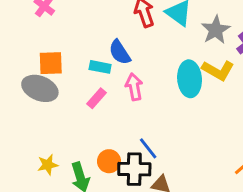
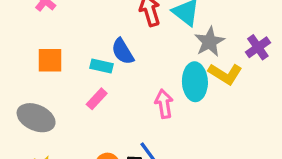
gray star: (216, 30) -> (210, 42), moved
pink arrow: (134, 87) -> (164, 104), moved
gray ellipse: (40, 88) -> (36, 118), moved

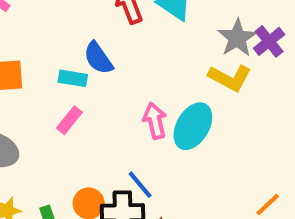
gray star: (210, 42) -> (237, 38), moved
cyan ellipse: (195, 82) -> (193, 126), moved, turned 36

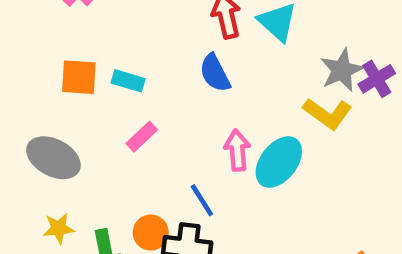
blue semicircle: (98, 58) -> (215, 73), moved
cyan rectangle: (73, 78) -> (128, 81), moved
blue line: (140, 185) -> (202, 200), moved

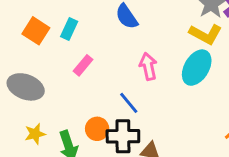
orange square: (79, 77) -> (36, 31), turned 36
cyan rectangle: (128, 81) -> (69, 29), turned -75
cyan ellipse: (279, 162) -> (197, 68), moved

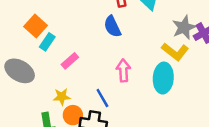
cyan rectangle: (69, 29) -> (47, 42), moved
cyan ellipse: (197, 68) -> (163, 78), turned -36
yellow star: (35, 134) -> (62, 97), moved

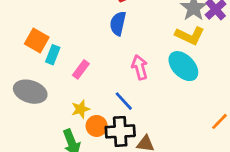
blue semicircle: (112, 26) -> (118, 23), turned 50
cyan ellipse: (163, 78) -> (183, 66), turned -36

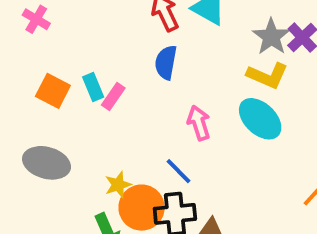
cyan rectangle: (53, 55) -> (93, 87), moved, turned -42
pink rectangle: (81, 69) -> (113, 97), moved
orange circle: (97, 126) -> (142, 208), size x1.5

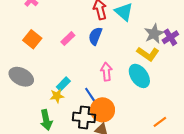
cyan rectangle: (93, 87) -> (63, 84), moved, turned 56
pink rectangle: (113, 97) -> (68, 39), moved
orange circle: (142, 208) -> (103, 110), moved

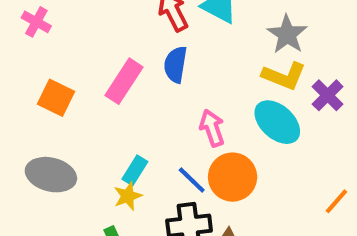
purple cross: (170, 37) -> (328, 95), moved
pink rectangle: (68, 39) -> (124, 81), size x1.5
orange circle: (103, 110) -> (233, 177), moved

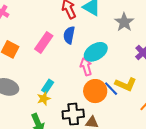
yellow L-shape: (284, 76) -> (126, 84), moved
cyan ellipse: (277, 122) -> (96, 52), moved, turned -75
blue line: (192, 180) -> (111, 89), moved

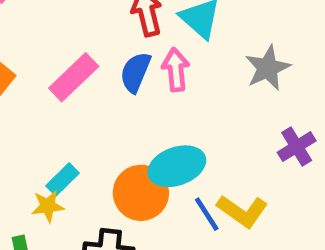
cyan ellipse: (96, 52) -> (177, 166), moved
pink arrow: (86, 67) -> (176, 70), moved
orange circle: (95, 91) -> (141, 193), moved

